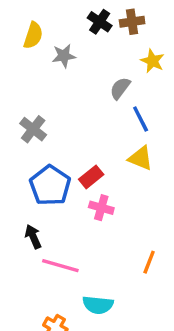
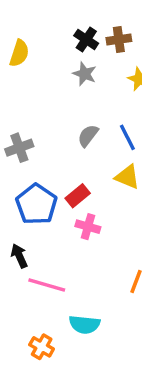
gray star: (64, 56) -> (85, 74), moved, turned 30
gray semicircle: (120, 88) -> (88, 136), moved
gray cross: (33, 129) -> (19, 148), turned 32

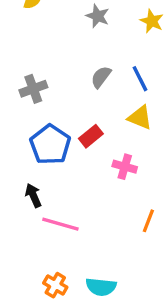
pink cross: (88, 227) -> (125, 167), moved
cyan semicircle: (85, 324) -> (101, 287), moved

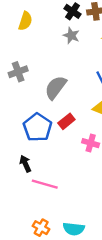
gray semicircle: (101, 77) -> (56, 87), moved, size x1.5
gray cross: (33, 89) -> (18, 72), moved

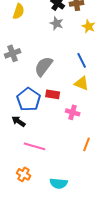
red rectangle: (66, 121) -> (53, 94), turned 48
black arrow: (25, 164) -> (19, 121), moved, turned -32
orange cross: (41, 228) -> (24, 174), moved

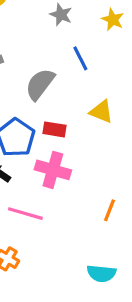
blue line: (82, 60) -> (80, 58), moved
pink cross: (73, 112) -> (53, 170), moved, size x1.5
cyan semicircle: (59, 183) -> (101, 273), moved

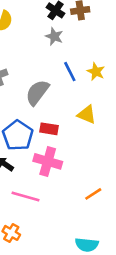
yellow star: (113, 20) -> (96, 72), moved
orange line: (109, 210) -> (93, 194), turned 36

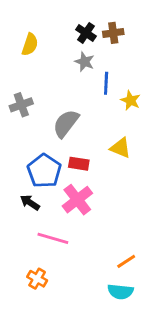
blue line: (70, 72) -> (106, 83), moved, turned 30
pink cross: (48, 161) -> (77, 200), turned 36
orange line: (93, 194) -> (126, 261), moved

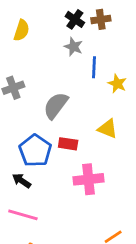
pink cross: (77, 200) -> (89, 179), moved, turned 32
pink line: (53, 238) -> (23, 215), moved

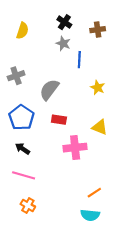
brown cross: (101, 19) -> (98, 30), moved
yellow star: (117, 84) -> (98, 87), moved
yellow triangle: (108, 129) -> (100, 127), moved
blue pentagon: (35, 151) -> (21, 118), moved

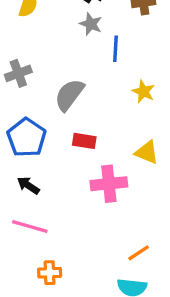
orange cross: (28, 205) -> (50, 273), moved, turned -32

